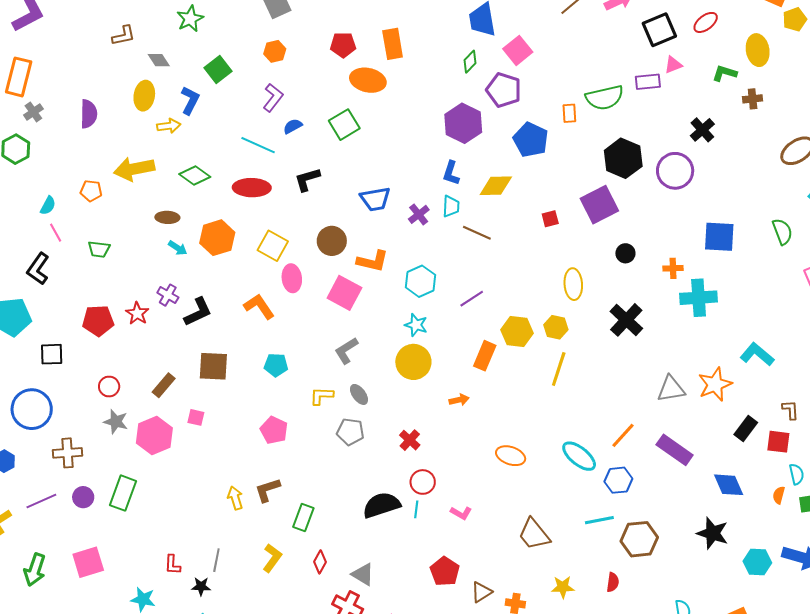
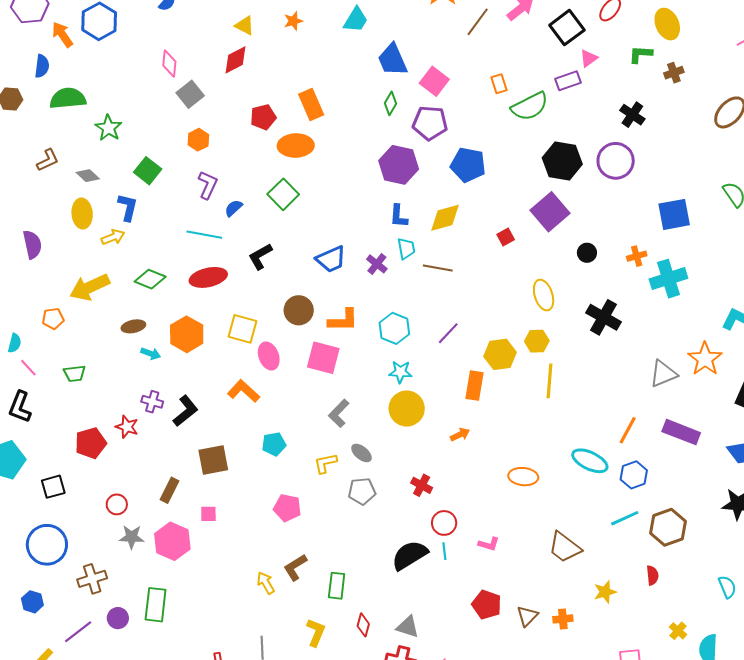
orange rectangle: (569, 113) -> (499, 84), moved

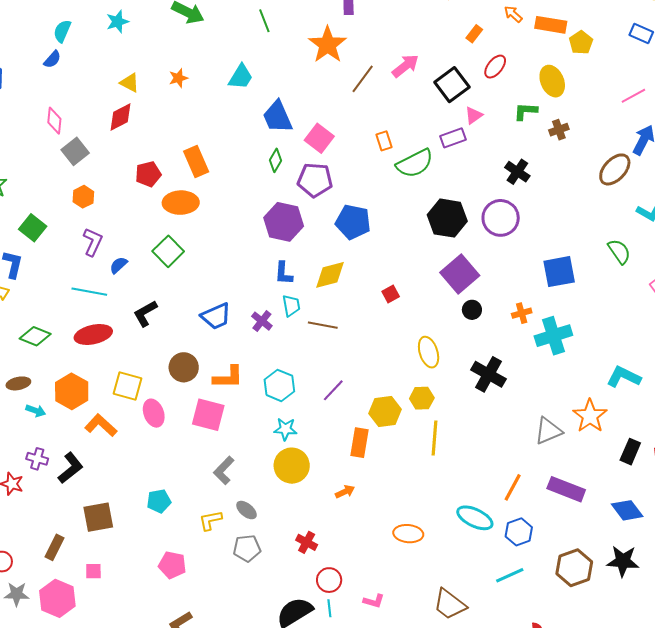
purple square: (550, 212) -> (460, 274), moved
orange L-shape: (244, 391) -> (101, 425), moved
brown hexagon: (668, 527) -> (574, 568), moved

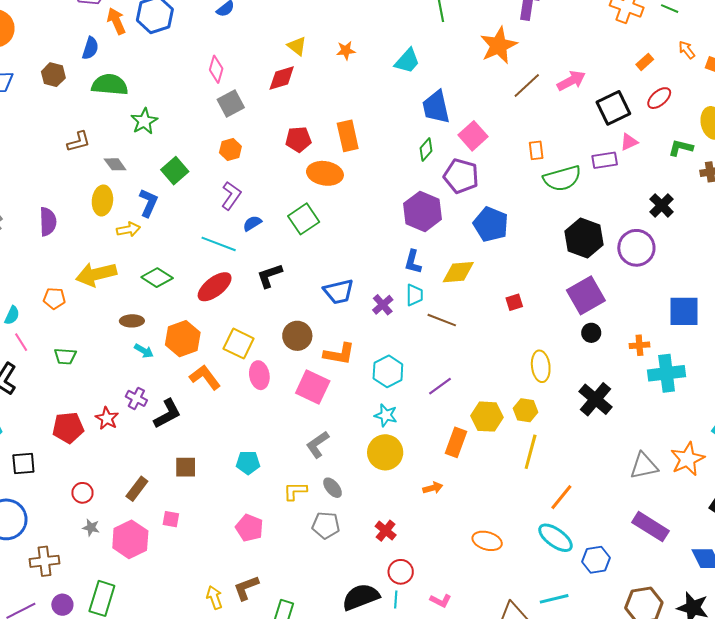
red ellipse: (93, 334) -> (215, 287), turned -36
orange line: (513, 487) -> (561, 497), moved
brown square: (98, 517) -> (186, 467), size x0.7
cyan line: (510, 575) -> (554, 599), moved
gray star: (17, 594) -> (91, 528), size x0.7

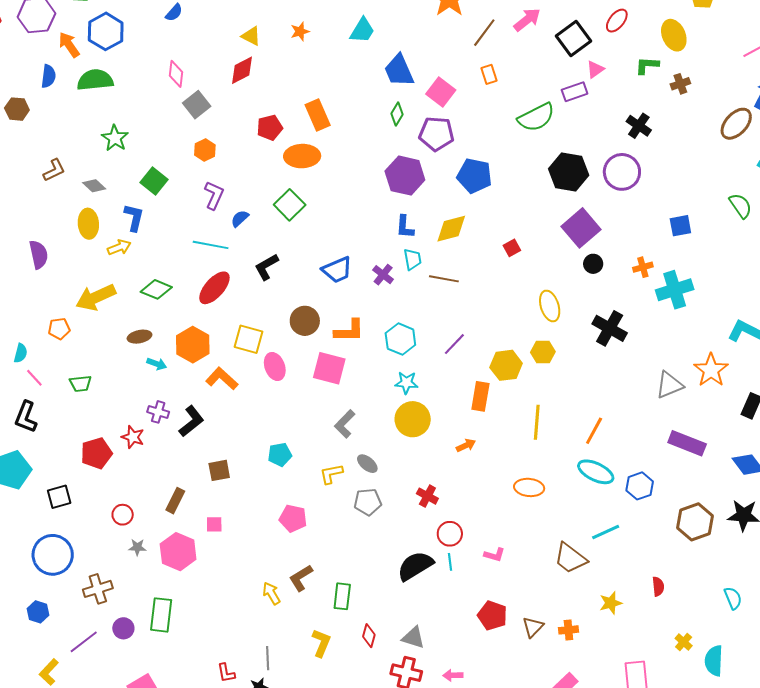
green semicircle: (110, 85) -> (95, 80), moved
orange rectangle: (536, 150) -> (489, 74), moved
blue square: (684, 311) -> (680, 226), size x0.7
yellow line: (531, 452) -> (537, 422), moved

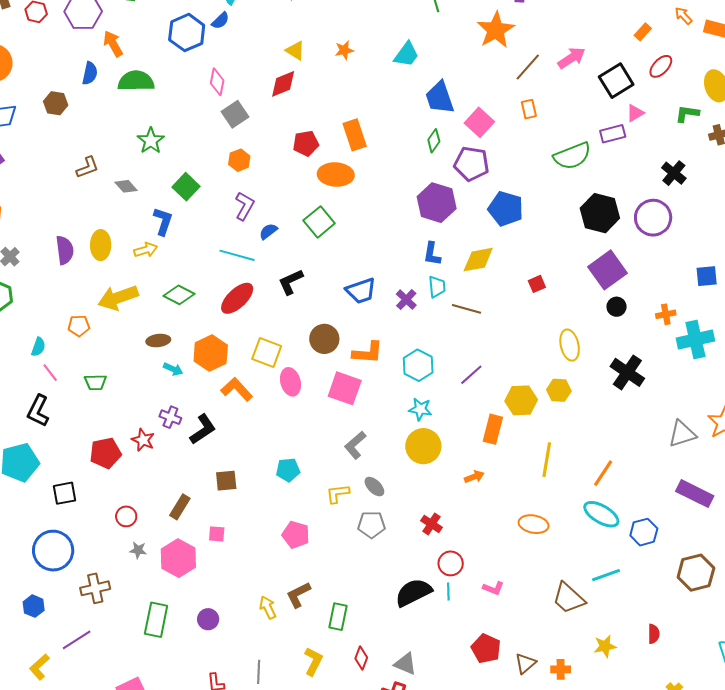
blue hexagon: (106, 31) -> (187, 33), moved
yellow ellipse: (88, 224) -> (101, 245), moved
purple circle: (123, 628) -> (208, 619), moved

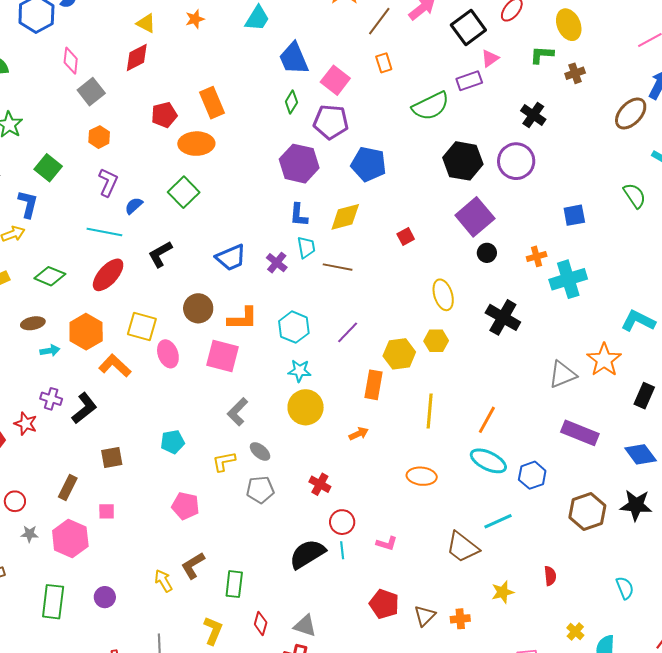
cyan arrow: (173, 369) -> (50, 351), turned -30

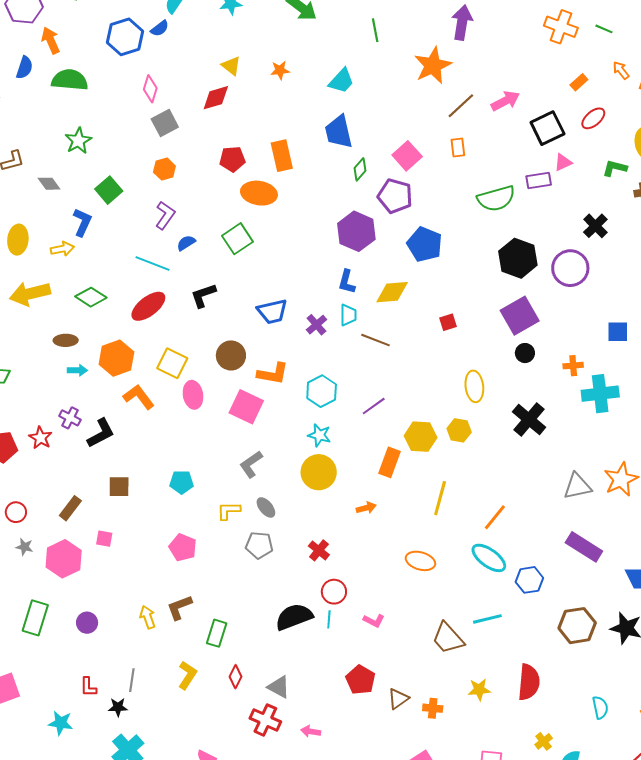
blue trapezoid: (294, 59) -> (339, 132), moved
red semicircle: (550, 576) -> (529, 682), size x1.8

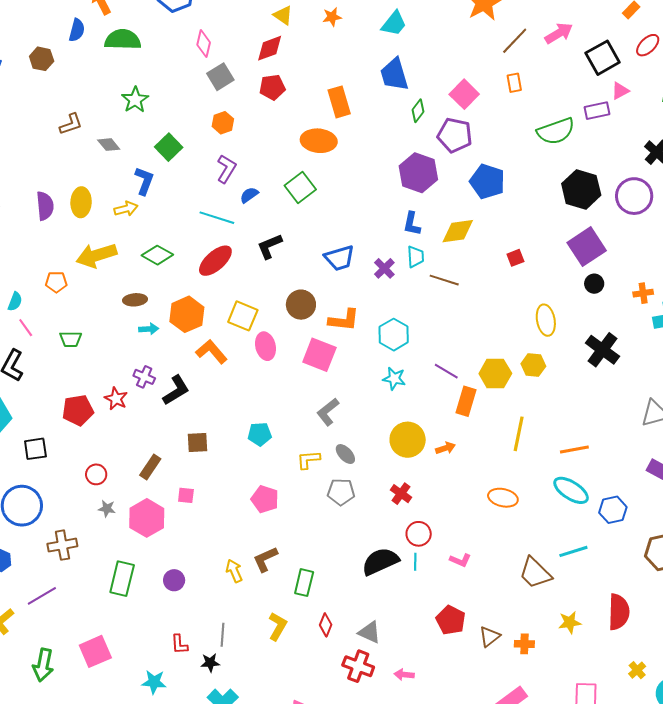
red pentagon: (232, 159) -> (272, 87), moved
purple line: (374, 406) -> (446, 371), moved, turned 70
yellow circle: (319, 472) -> (408, 440), moved
orange line: (495, 517) -> (574, 449), turned 44

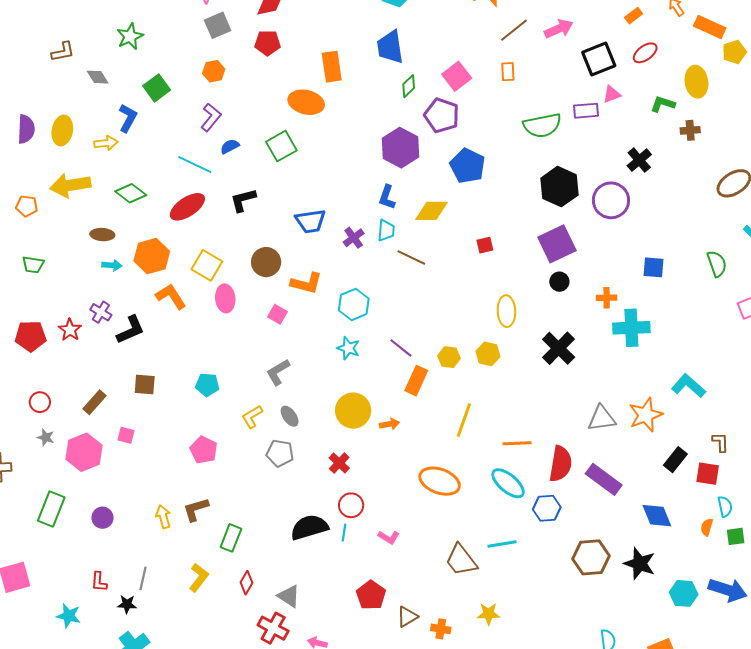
pink square: (319, 355) -> (277, 314), size x0.6
yellow hexagon: (495, 374) -> (449, 357), size x0.7
yellow L-shape: (308, 460) -> (252, 417), turned -35
orange ellipse: (503, 498) -> (440, 481), size x1.4
red semicircle: (619, 612) -> (560, 464), moved

